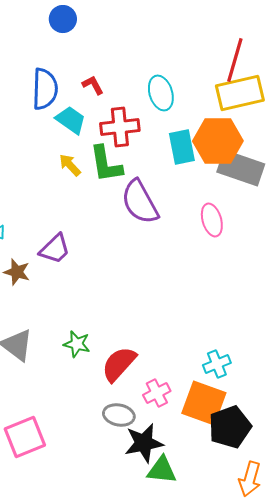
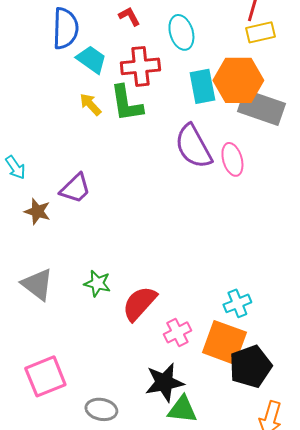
red L-shape: (93, 85) -> (129, 16), moved
yellow rectangle: (240, 93) -> (260, 32), size x0.6
purple semicircle: (140, 202) -> (193, 146), moved
gray ellipse: (119, 415) -> (101, 409), moved

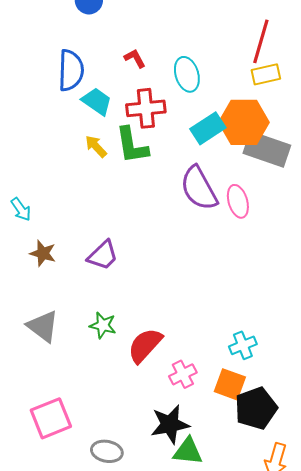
cyan rectangle: (202, 86) -> (208, 128), turned 68
purple trapezoid: (75, 188) -> (103, 255), moved
orange square: (224, 342) -> (230, 384), size x0.7

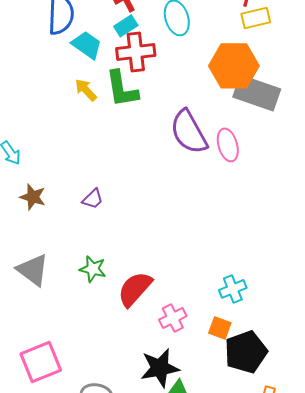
cyan rectangle: (208, 128) -> (126, 26), moved, size x0.7
purple trapezoid: (103, 255) -> (93, 199), size x0.7
orange square: (230, 384) -> (220, 328), size x0.7

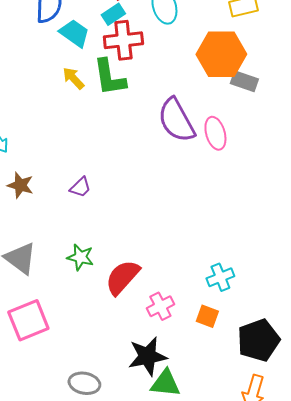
gray rectangle: (257, 93) -> (244, 81), size x0.6
black pentagon: (246, 352) -> (258, 340), moved
pink square: (41, 362) -> (28, 320), moved

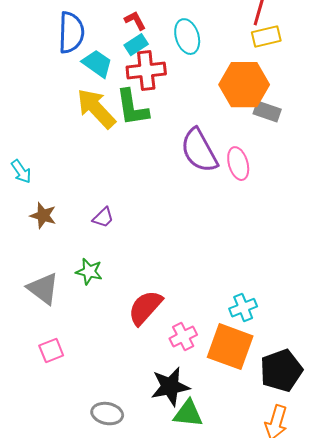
yellow arrow: (73, 78) -> (96, 109), size x1.8
green star: (80, 257) -> (89, 272), moved
orange square: (207, 316) -> (230, 347), size x2.0
pink square: (28, 320) -> (51, 351), size x0.6

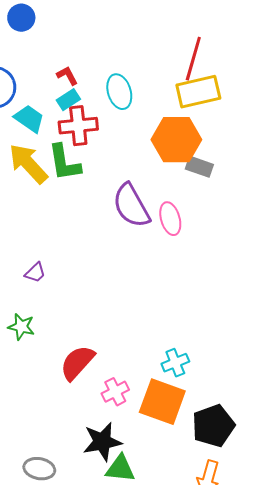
yellow rectangle: (266, 37) -> (198, 92), size x1.5

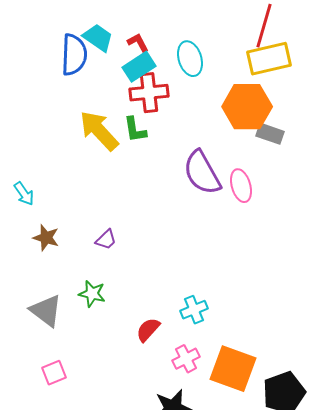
cyan rectangle: (68, 100) -> (139, 67), size x1.4
cyan trapezoid: (29, 119) -> (98, 38), moved
green L-shape: (64, 163) -> (135, 130), size x0.7
red semicircle: (77, 363) -> (148, 330), size x0.7
cyan cross: (175, 363) -> (194, 310), moved

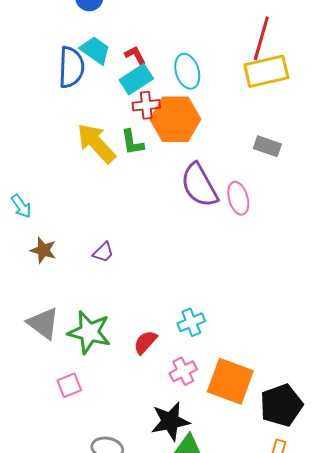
red cross: (149, 93) -> (146, 105), size x0.7
orange hexagon: (247, 107) -> (175, 119), moved
green star: (92, 294) -> (89, 332), moved, size x1.6
pink square: (54, 373) -> (69, 385), moved

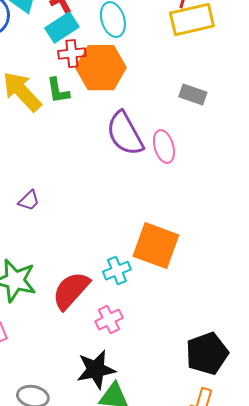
red semicircle: (145, 342) -> (71, 291), size x1.6
orange square: (230, 381) -> (156, 246), moved

